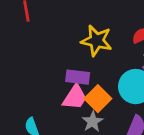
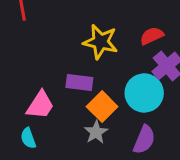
pink trapezoid: (75, 97) -> (40, 105), moved

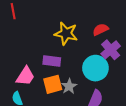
orange square: (102, 107) -> (53, 84), moved, turned 30
gray star: (96, 132) -> (69, 86), moved

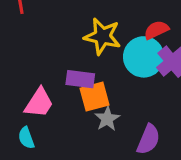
cyan circle: (95, 68) -> (144, 57), moved
orange square: (53, 84) -> (94, 97), moved

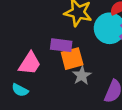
cyan semicircle: (26, 138) -> (20, 90), turned -42

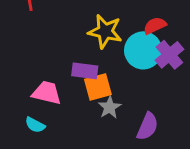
pink trapezoid: (30, 63) -> (47, 93), turned -110

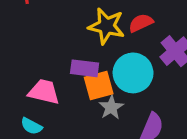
red semicircle: (155, 26) -> (141, 23), moved
cyan circle: (143, 50) -> (133, 73), moved

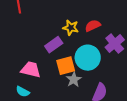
yellow star: (106, 26) -> (71, 28), size x0.7
purple rectangle: (85, 68) -> (54, 45), moved, turned -42

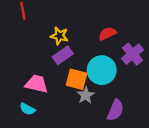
yellow star: (71, 28) -> (59, 36), moved
orange square: (66, 66) -> (77, 79), turned 30

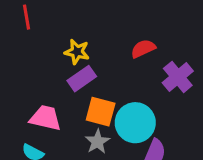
cyan circle: (102, 70) -> (135, 123), moved
gray star: (86, 95) -> (97, 142), moved

